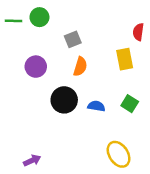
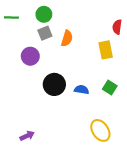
green circle: (39, 17) -> (44, 14), moved
gray square: (73, 39) -> (45, 33), moved
orange semicircle: (80, 67) -> (67, 38), moved

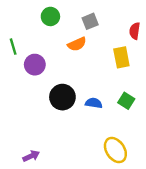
green line: (11, 17) -> (13, 47), moved, turned 72
gray square: (45, 33) -> (90, 21), moved
orange semicircle: (67, 38) -> (77, 44), turned 49

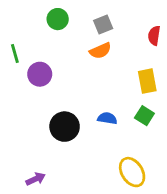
orange semicircle: (77, 44) -> (100, 51), moved
yellow rectangle: (121, 57) -> (147, 81), moved
black circle: (62, 97) -> (65, 127), moved

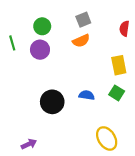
green circle: (58, 19) -> (42, 26), moved
purple circle: (40, 74) -> (40, 50), moved

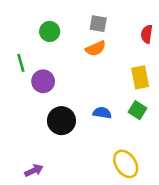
gray square: (83, 20) -> (98, 24), turned 32
green line: (12, 43) -> (21, 63), moved
purple circle: (40, 50) -> (43, 81), moved

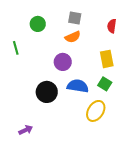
purple circle: (43, 81) -> (63, 62), moved
blue semicircle: (102, 113) -> (78, 86), size x1.5
yellow ellipse: (126, 164) -> (96, 111), moved, turned 65

